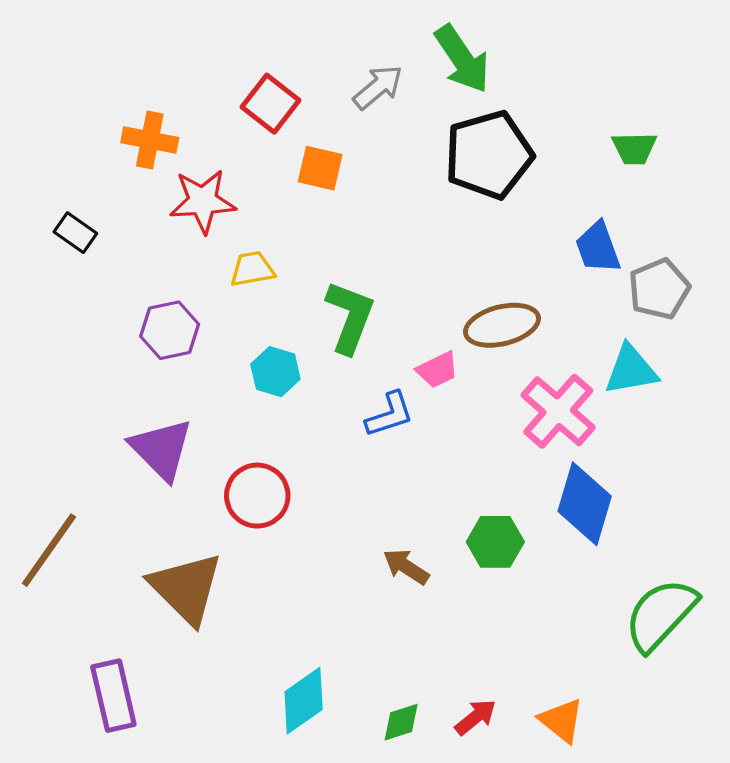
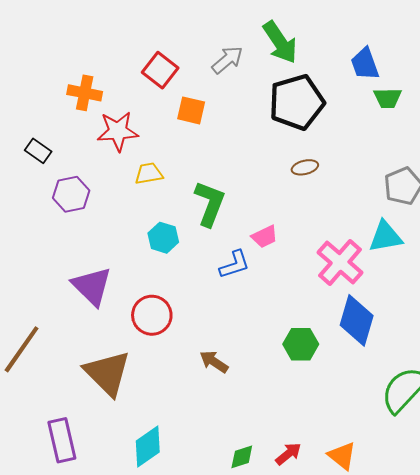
blue trapezoid: (598, 248) -> (365, 64), moved
brown ellipse: (502, 325) -> (305, 167), moved, size x0.6
purple hexagon: (170, 330) -> (71, 194), moved
brown arrow: (406, 567) -> (214, 362), moved
cyan diamond: (304, 701) -> (148, 447), moved

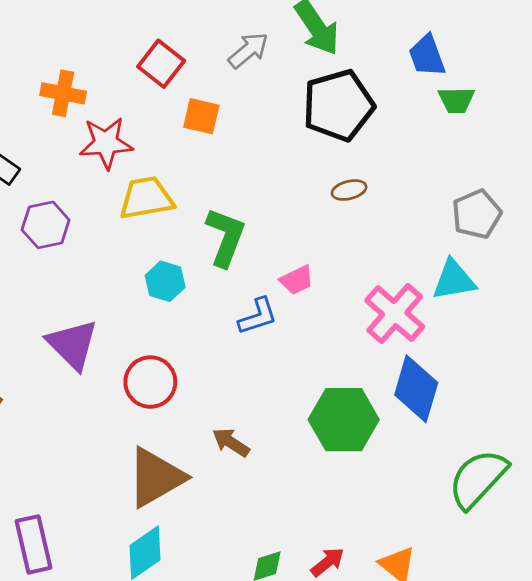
yellow trapezoid: (149, 174) -> (146, 198), size x1.5
green hexagon: (301, 344) -> (344, 420), size x1.5
brown triangle: (107, 373) -> (156, 477), moved, turned 45

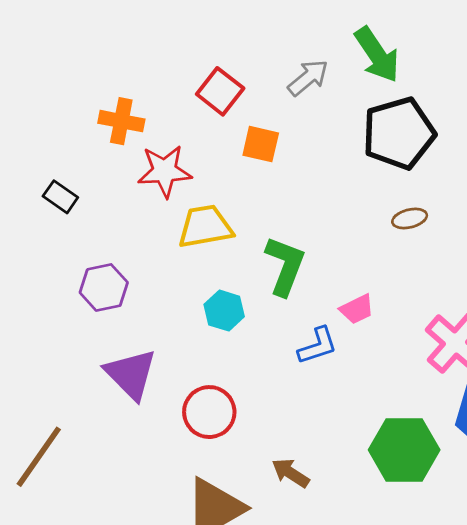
purple hexagon: (46, 225) -> (104, 288), moved

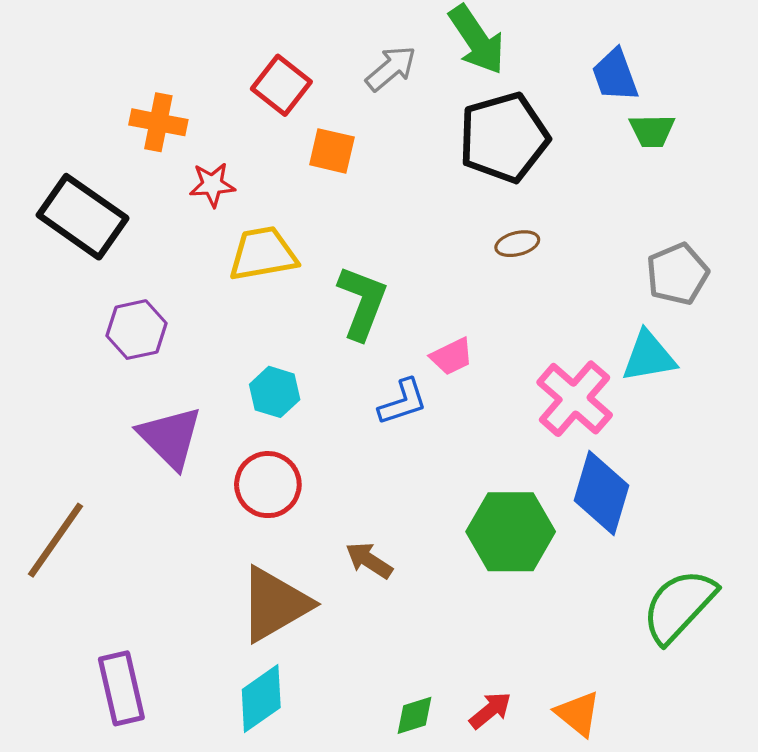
red star: (165, 171) -> (212, 185), size x0.7
black rectangle: (60, 197) -> (83, 217), size x2.0
cyan hexagon: (224, 311) -> (275, 392), moved

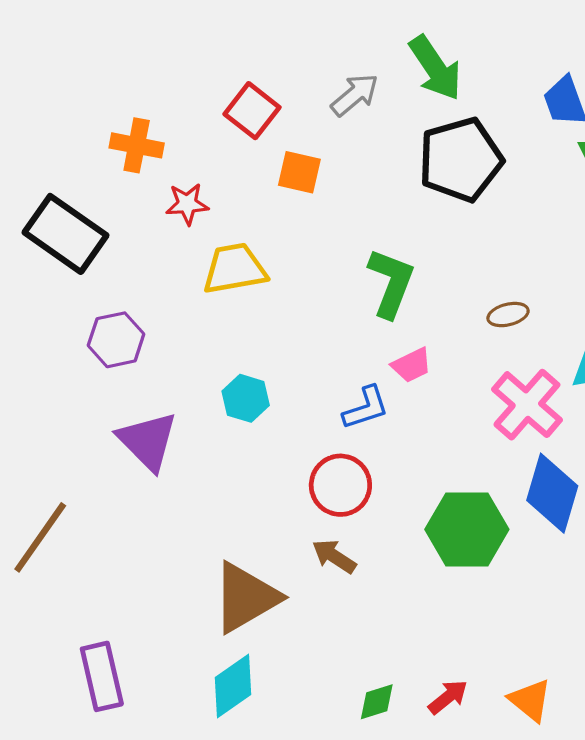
brown ellipse: (517, 244) -> (508, 315), moved
green L-shape: (362, 303) -> (391, 283), moved
red circle: (268, 485) -> (340, 485), moved

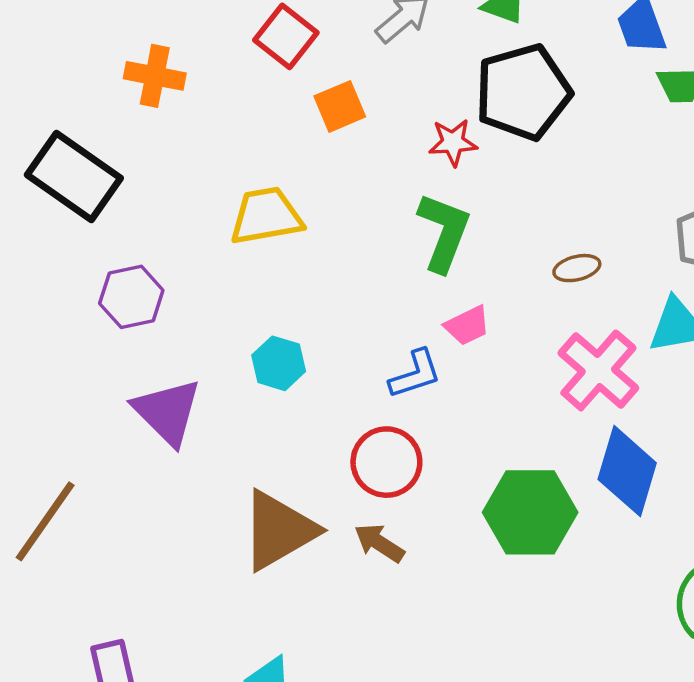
orange square: (299, 172) -> (340, 106), turned -36
red star: (187, 204) -> (453, 142), moved
brown triangle: (246, 597) -> (279, 530), moved

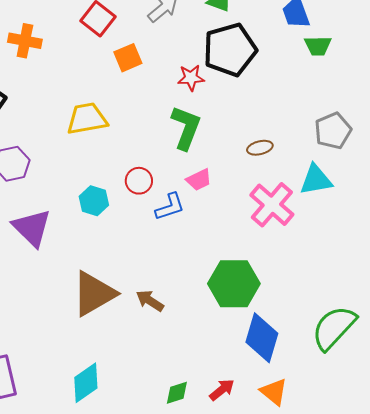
red circle: (386, 462) -> (139, 181), moved, size x0.7
blue diamond: (627, 471) -> (262, 338), moved

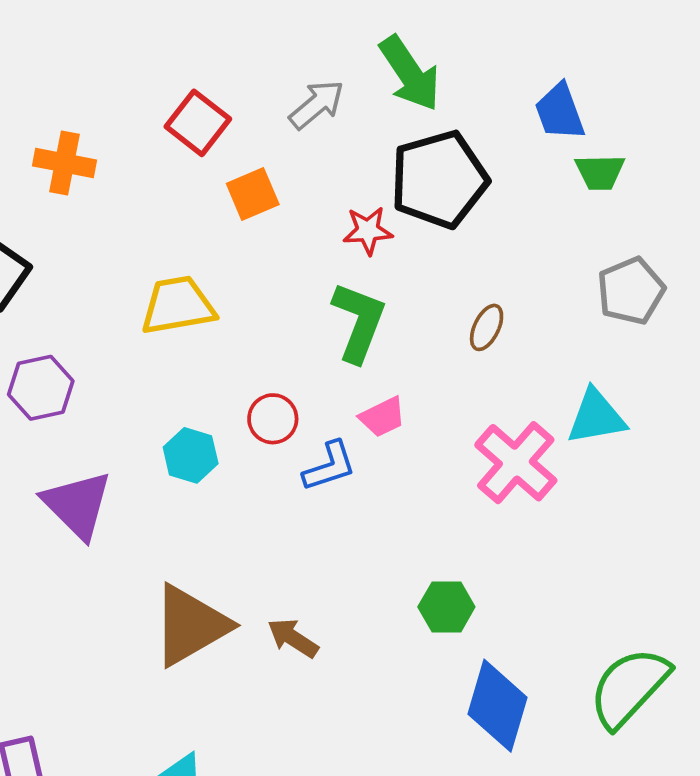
gray pentagon: (333, 131) -> (631, 291), moved
brown ellipse: (260, 148) -> (487, 327), moved, turned -50
green hexagon: (234, 284) -> (446, 607), size x0.6

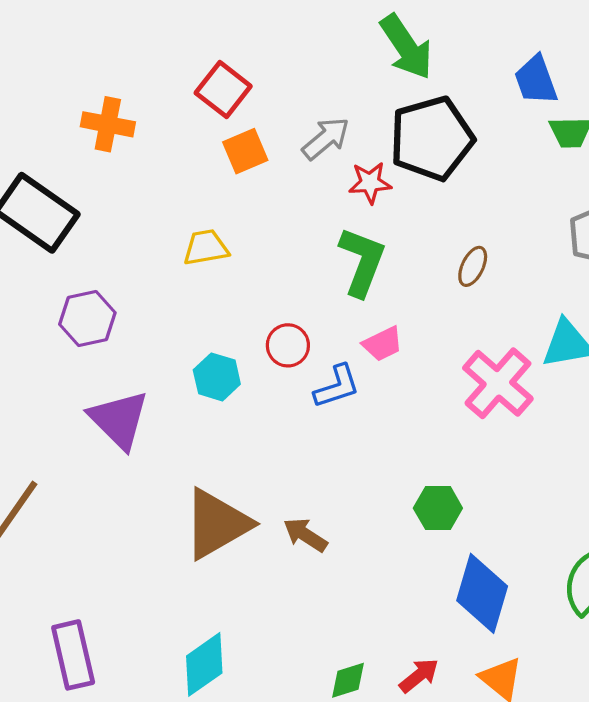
gray arrow: (317, 105) -> (326, 138), moved
orange square: (253, 194) -> (245, 151), moved
yellow trapezoid: (178, 306) -> (206, 247), size x0.7

